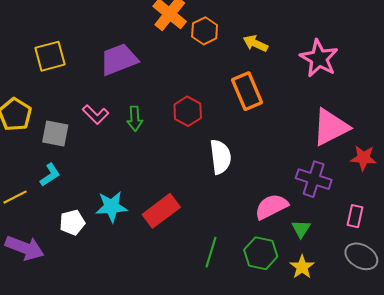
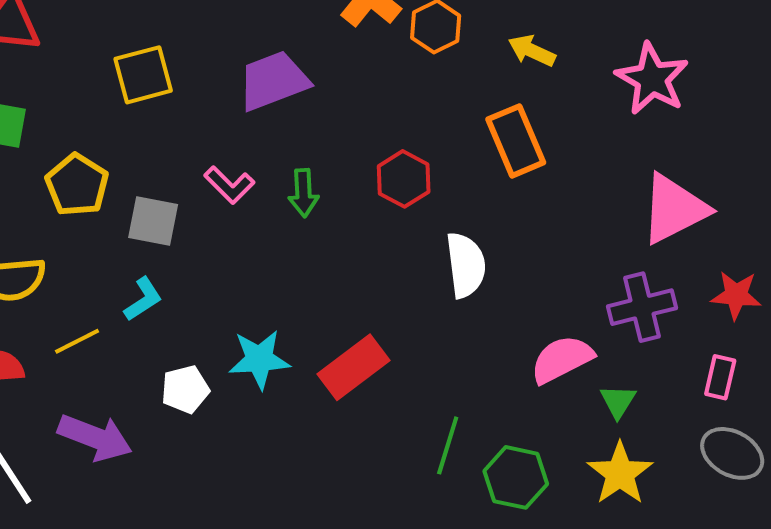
red star: (363, 158) -> (736, 295), moved
purple cross: (314, 179) -> (642, 307), turned -32
green hexagon: (261, 253) -> (516, 477), moved
yellow star: (302, 267) -> (620, 473), size x1.4

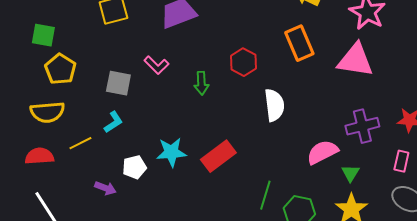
yellow pentagon: (77, 185) -> (60, 69), moved
green arrow: (303, 193) -> (201, 83), moved
pink triangle: (674, 209) -> (355, 60), moved, turned 36
purple arrow: (95, 437) -> (105, 188), moved, size x0.6

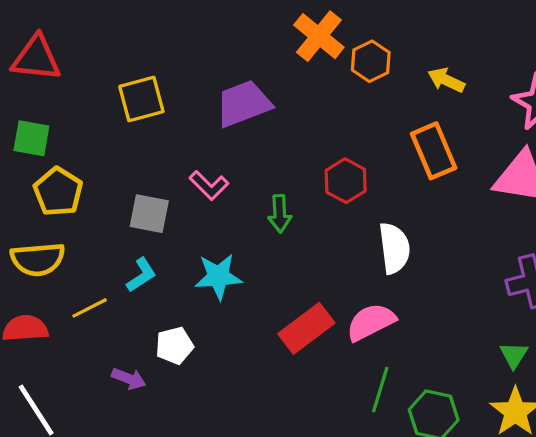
cyan star: (171, 152) -> (218, 277), moved
pink semicircle: (322, 152) -> (371, 322), moved

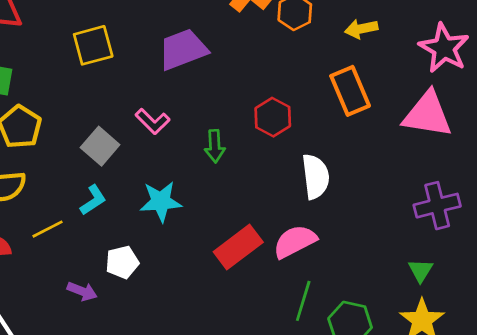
yellow arrow: (446, 80) -> (361, 29), turned -36
gray square: (149, 214) -> (100, 146), turned 30

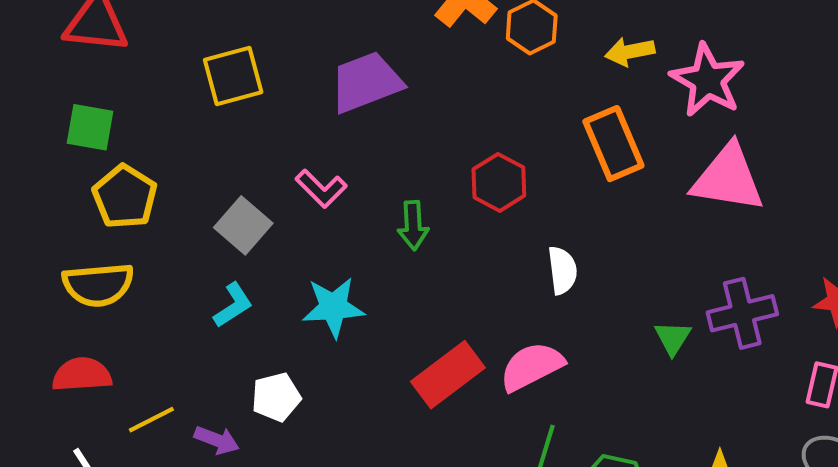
pink star: (444, 48) -> (708, 80), moved
white semicircle: (316, 177) -> (562, 270), size x0.7
yellow line: (48, 229) -> (151, 420), moved
green triangle: (421, 270) -> (673, 338), moved

